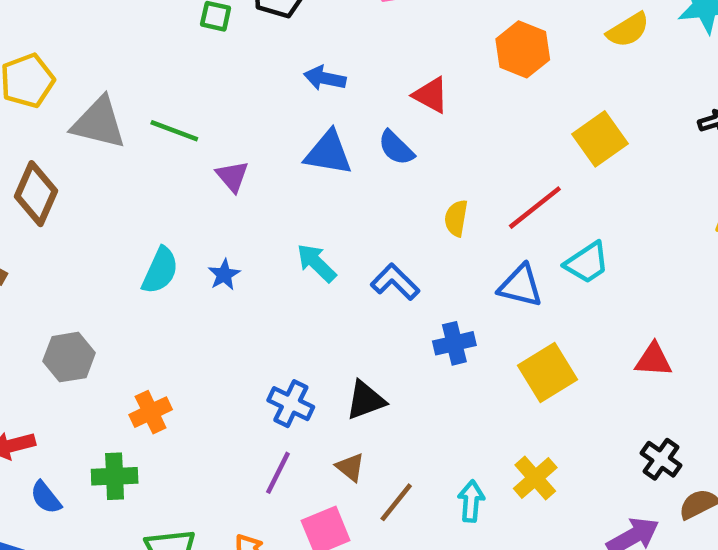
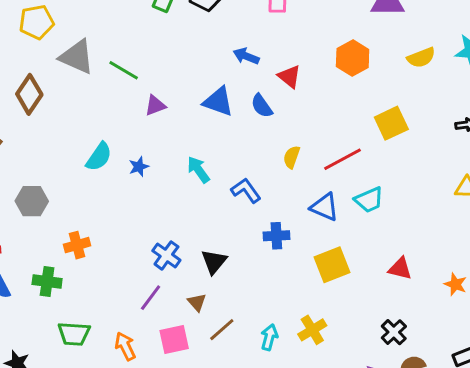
blue arrow: (325, 78) -> (246, 56), moved
purple triangle: (232, 176) -> (155, 105), turned 40
black triangle: (366, 400) -> (214, 262), turned -40

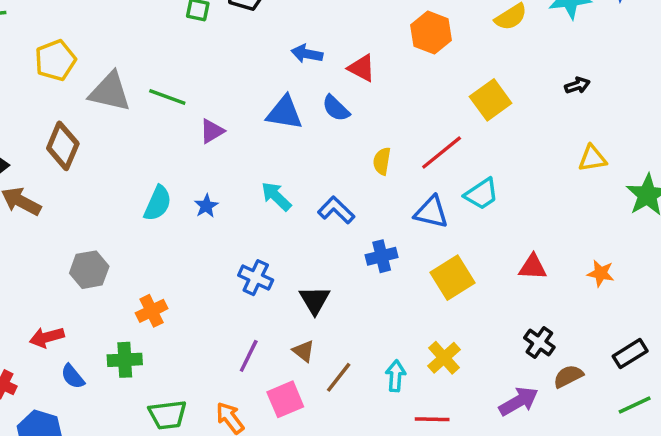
blue cross: (166, 255) -> (256, 278), moved

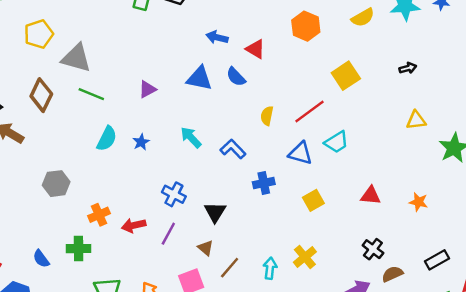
green line: (167, 97) -> (91, 94), moved
yellow square: (453, 278) -> (313, 200), size x0.7
red arrow: (47, 337) -> (134, 225), moved
purple line: (249, 356) -> (168, 234), moved

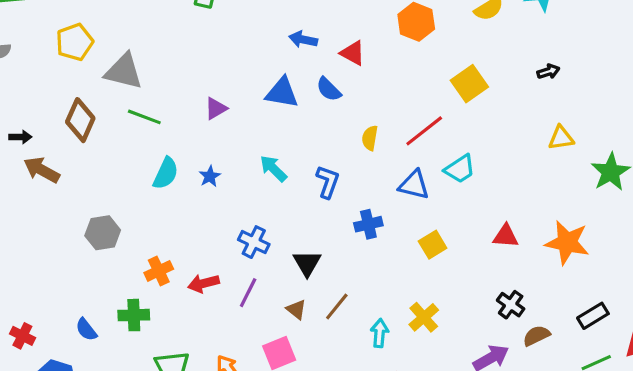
blue L-shape: (233, 149) -> (328, 182), turned 65
orange star: (419, 202) -> (567, 243), size x1.8
brown line: (230, 268) -> (337, 306), moved

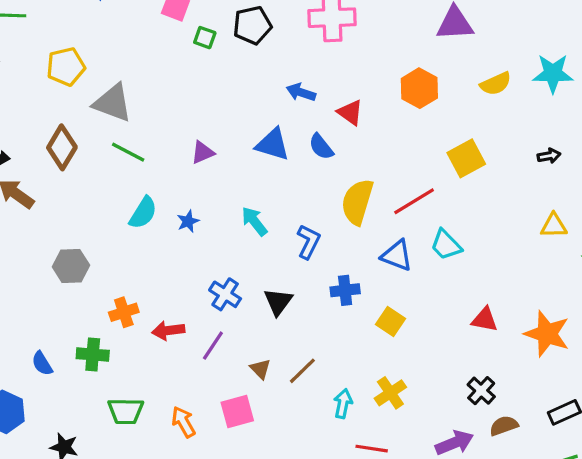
yellow semicircle: (370, 138) -> (357, 202), size x1.8
cyan trapezoid: (460, 169) -> (446, 245), turned 72
yellow square: (433, 245) -> (391, 322), moved, turned -32
black triangle: (307, 263) -> (278, 302), moved

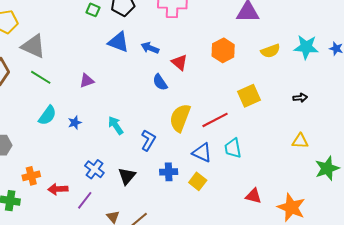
blue triangle: (273, 144) -> (118, 42), moved
cyan trapezoid: (446, 245) -> (233, 148), turned 30
yellow square: (391, 322) -> (198, 181), moved

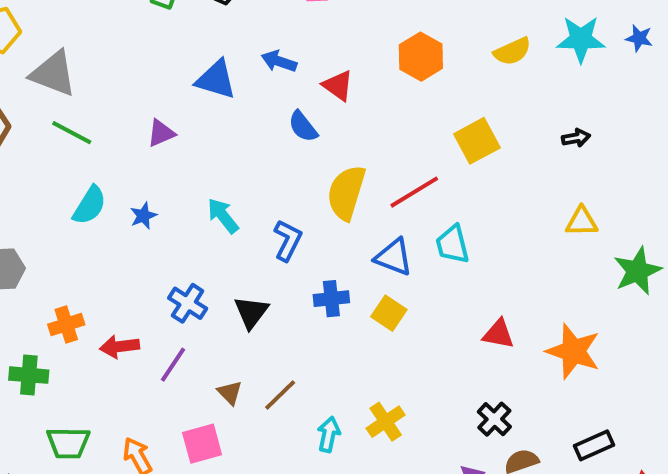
blue triangle: (118, 42) -> (216, 80), moved

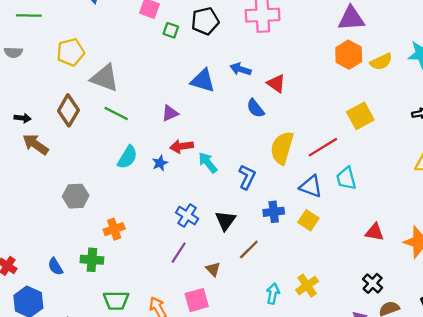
orange hexagon: (421, 57) -> (349, 55), moved
red arrow: (119, 346) -> (182, 146), moved
brown line: (280, 395) -> (249, 249), moved

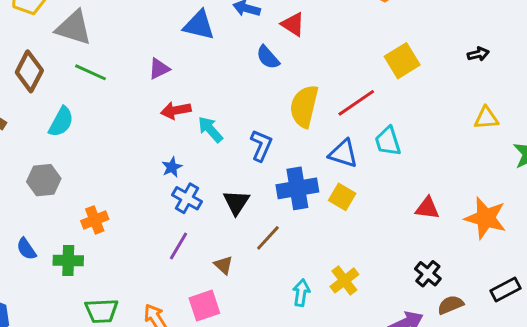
cyan semicircle: (127, 157) -> (61, 122), moved
blue star: (160, 163) -> (172, 167), moved
blue cross: (274, 212) -> (297, 188), size x1.5
blue semicircle: (55, 267) -> (26, 249), moved

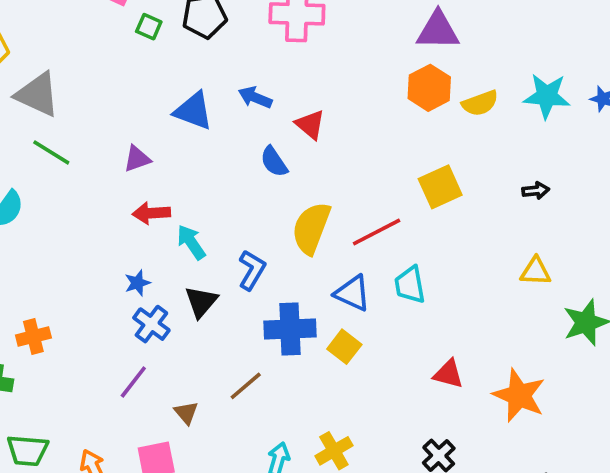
black triangle: (236, 202) -> (201, 302), moved

